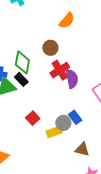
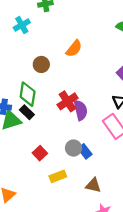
brown circle: (50, 48) -> (41, 64), moved
gray circle: (63, 123) -> (74, 148), moved
yellow rectangle: (54, 132) -> (58, 176), moved

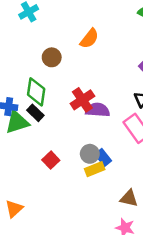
purple semicircle: (81, 110) -> (98, 110), turned -72
yellow rectangle: (58, 176) -> (95, 169), moved
brown triangle: (93, 185) -> (129, 198), moved

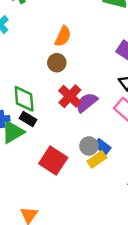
brown circle: (52, 57) -> (57, 63), moved
purple semicircle: (98, 110) -> (87, 102), turned -30
red square: (51, 160) -> (53, 161), size x1.6

